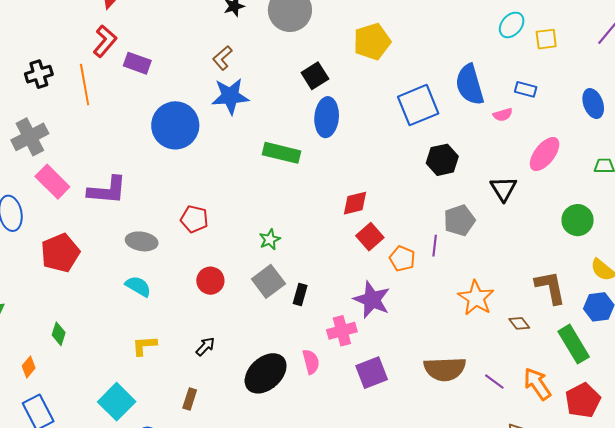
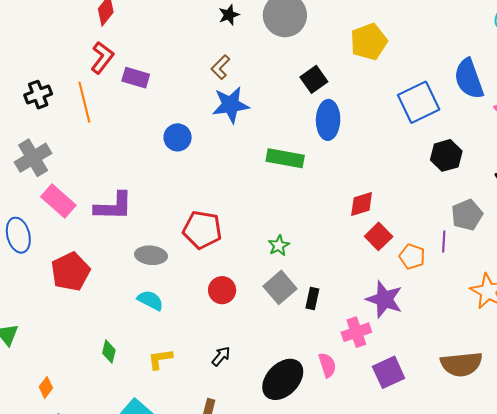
blue circle: (175, 125) -> (178, 137), size x0.6
red pentagon: (194, 219) -> (202, 230), size x1.4
green diamond: (59, 334) -> (109, 352), moved

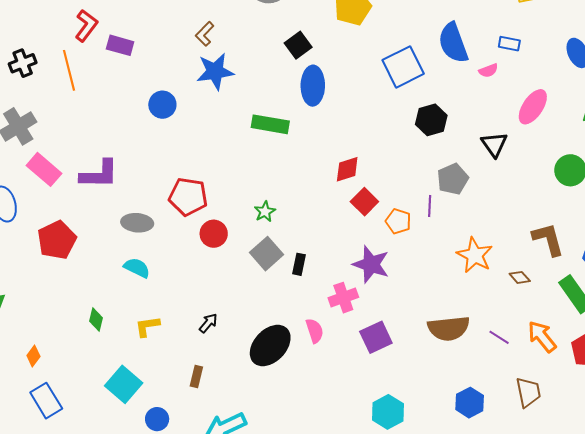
red circle: (222, 290) -> (214, 234), moved

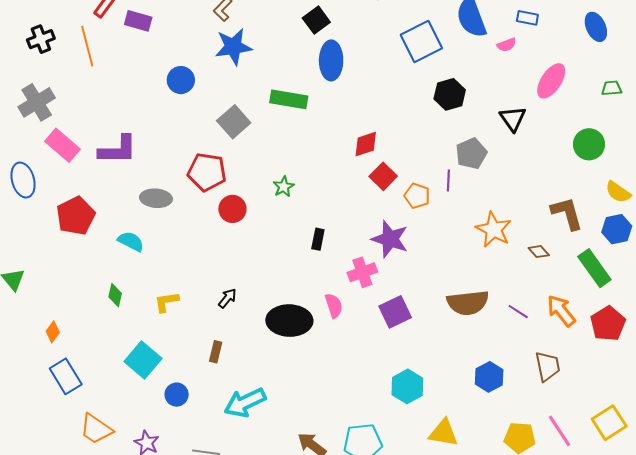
gray square: (266, 254) -> (234, 122), moved
cyan semicircle: (137, 268) -> (131, 241), moved
black ellipse: (270, 345) -> (289, 321), turned 48

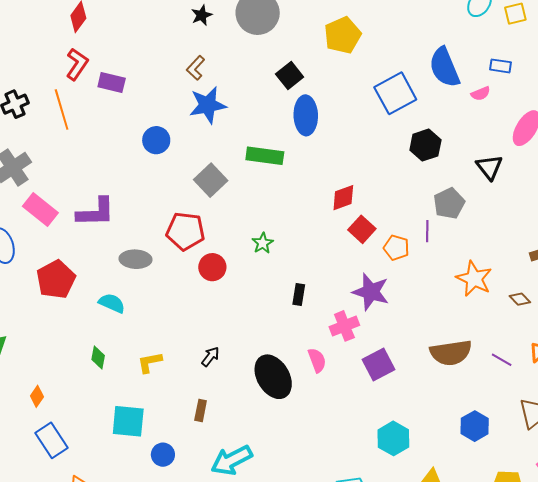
black ellipse: (289, 321) -> (273, 377), turned 60
cyan square: (143, 360) -> (128, 421), turned -33

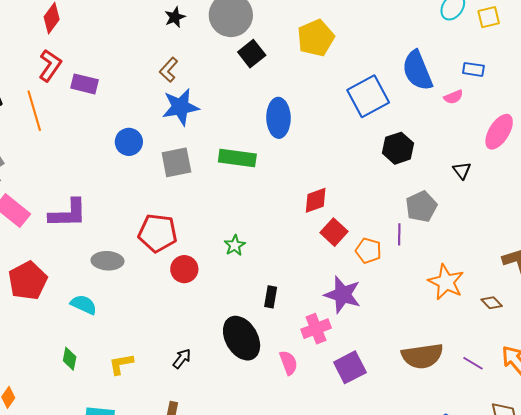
black square: (290, 76) -> (252, 54), moved
black triangle: (489, 167) -> (462, 171), size x0.7
gray square: (211, 180) -> (176, 162), moved, turned 32
black ellipse: (273, 377) -> (242, 338), moved

